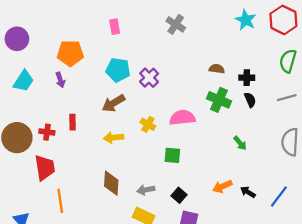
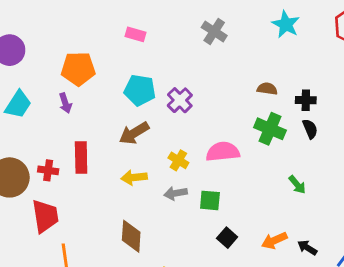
cyan star: (246, 20) -> (286, 24), moved
pink rectangle: (115, 27) -> (135, 34), turned -64
red rectangle: (72, 122) -> (81, 157), size x1.5
gray arrow: (146, 190) -> (176, 193), moved
black square: (179, 195) -> (227, 238), moved

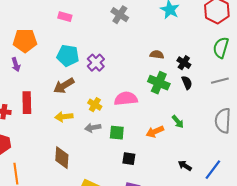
black cross: (306, 100) -> (184, 63), turned 32
black square: (227, 238) -> (129, 159), turned -32
orange arrow: (274, 240) -> (155, 132), moved

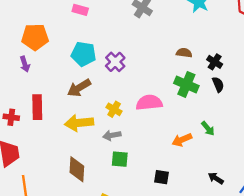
yellow arrow: (64, 117) -> (79, 123), size x1.4
green square: (117, 133) -> (120, 159), moved
black square: (129, 159) -> (162, 177), moved

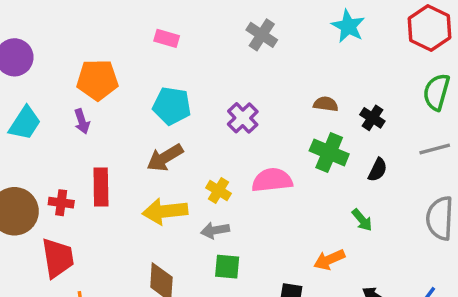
purple cross: (115, 62) -> (243, 118), moved
black semicircle: (218, 84) -> (378, 170), moved, turned 49
orange arrow: (182, 140) -> (329, 260), moved

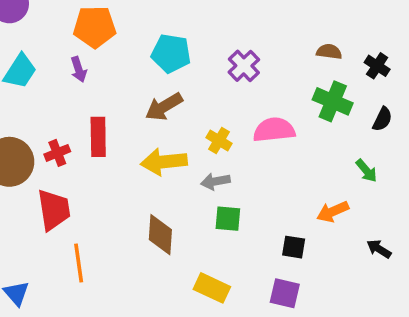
red cross: (61, 203) -> (57, 153), turned -30

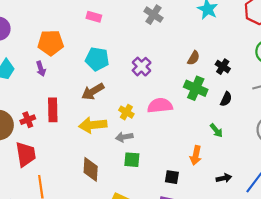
brown semicircle: (329, 52) -> (194, 58), turned 112
orange arrow: (333, 212) -> (196, 155), turned -54
black arrow: (379, 249) -> (224, 178), turned 136

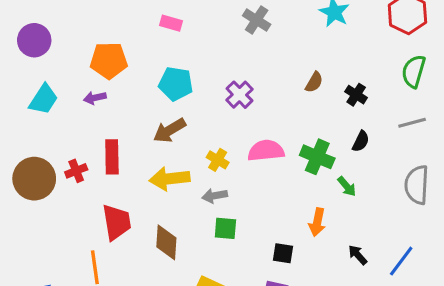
purple arrow: (41, 69) -> (95, 98), turned 96
green cross: (196, 88) -> (317, 157), moved
red trapezoid: (26, 154) -> (117, 222), moved
black arrow: (224, 178) -> (358, 255), turned -120

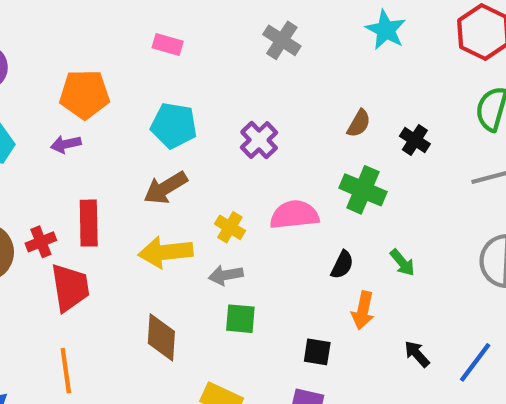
black semicircle: (361, 141) -> (342, 265), moved
green cross: (317, 157) -> (363, 190), moved
red trapezoid: (117, 222) -> (70, 288), moved

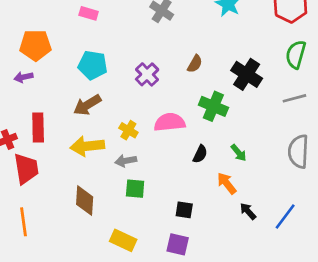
brown semicircle: (359, 123) -> (195, 64), moved
black cross: (415, 140) -> (247, 74), size x1.6
orange arrow: (363, 310) -> (227, 183), moved, turned 130

